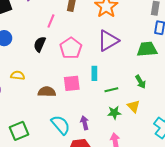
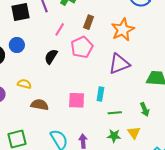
pink line: (51, 21) -> (60, 29), moved
pink pentagon: (71, 48) -> (82, 47), moved
brown semicircle: (47, 92) -> (40, 105), moved

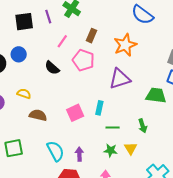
pink pentagon: (82, 47) -> (83, 60), turned -30
black semicircle: (51, 57) -> (52, 68), turned -84
pink square: (77, 100) -> (75, 113), turned -30

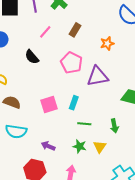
orange star: (125, 45) -> (107, 43), size x0.6
pink pentagon: (83, 60) -> (71, 63), moved
cyan semicircle: (55, 151) -> (16, 131), moved, turned 120
purple arrow: (79, 154) -> (48, 146), turned -72

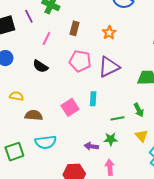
green line: (84, 124) -> (117, 118), moved
purple arrow: (48, 146) -> (91, 146), moved
yellow triangle: (100, 147) -> (141, 136), moved

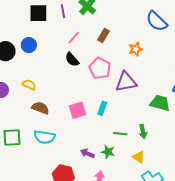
black semicircle: (40, 66) -> (72, 59), moved
yellow triangle: (141, 136) -> (139, 157), turned -32

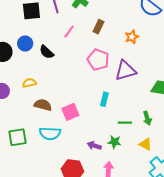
black semicircle: (72, 59) -> (47, 52), moved
yellow semicircle: (29, 85) -> (29, 83), turned -32
pink square: (78, 110) -> (70, 112), moved

